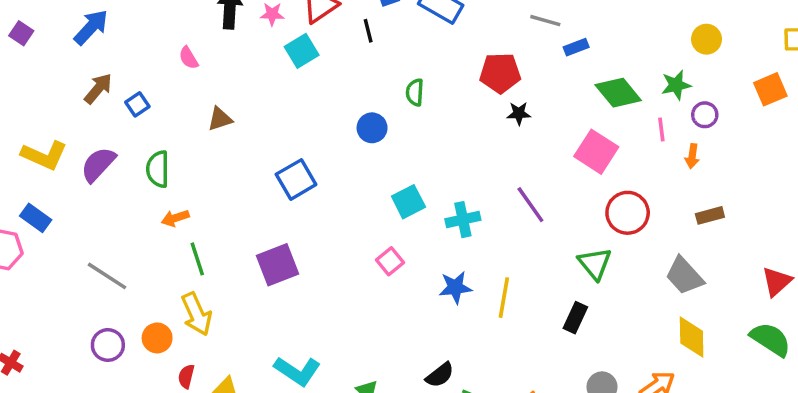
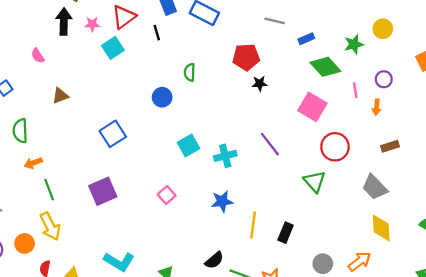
blue rectangle: (576, 47) -> (306, 39), moved
green star: (676, 85) -> (354, 44), moved
pink square: (390, 261) -> (167, 195), moved
yellow line: (504, 298) -> (253, 225), moved
black rectangle: (575, 318) -> (286, 233), moved

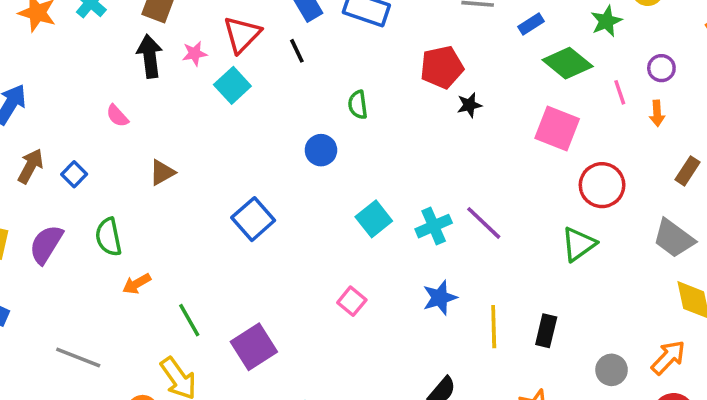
purple line: (270, 144) -> (484, 223), moved
brown rectangle: (390, 146) -> (688, 171), turned -30
green triangle: (315, 182) -> (579, 244), turned 45
green line: (49, 190) -> (189, 320), moved
purple square: (103, 191) -> (254, 347), moved

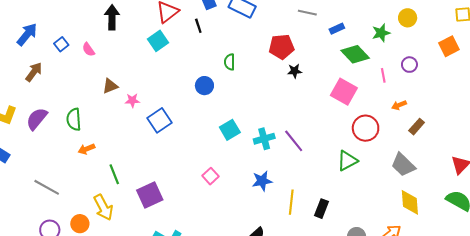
pink star: (195, 54) -> (132, 100), moved
orange arrow: (657, 113) -> (399, 105), moved, turned 64
blue square: (74, 174) -> (61, 44), moved

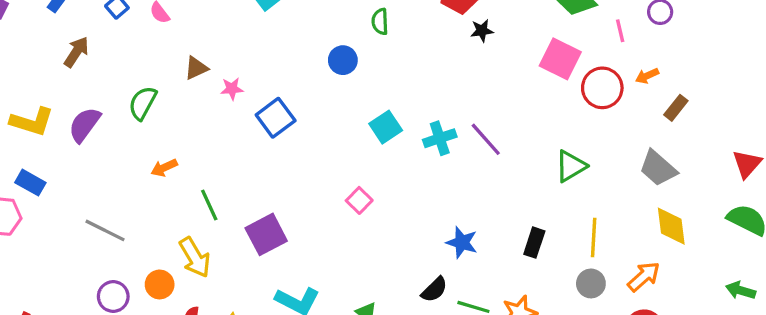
green semicircle: (74, 119) -> (143, 103), moved, turned 35
red circle: (366, 128) -> (602, 88), moved
blue star: (262, 181) -> (462, 242), moved, turned 30
yellow line: (291, 202) -> (594, 237), moved

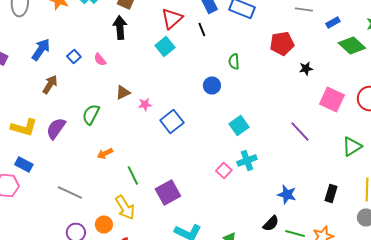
black star: (482, 31) -> (306, 68), moved
pink square: (560, 59) -> (332, 100), moved
cyan cross: (440, 138) -> (247, 160), moved

